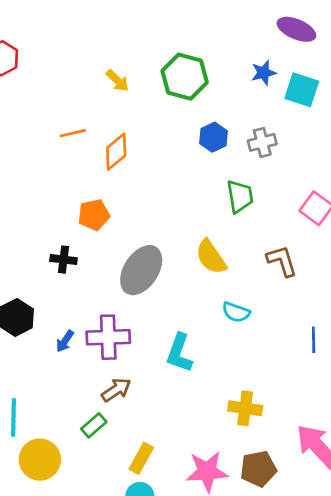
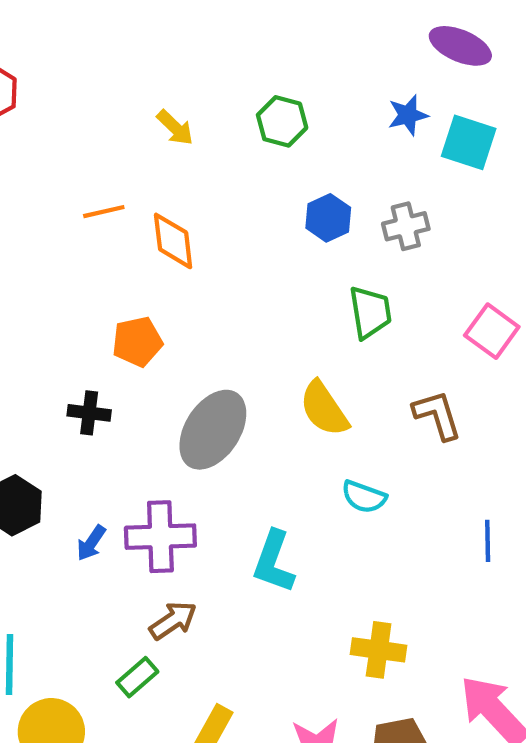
green hexagon: (185, 77) -> (282, 121), size x0.7
orange diamond: (116, 152) -> (173, 241), turned -57

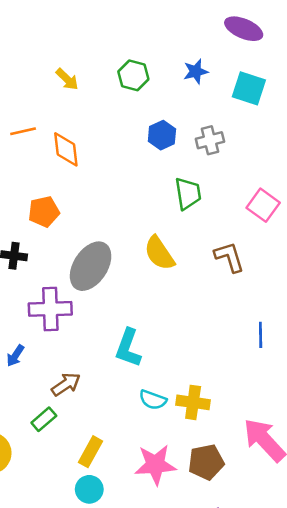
blue star: (408, 115) -> (196, 72), moved
cyan semicircle: (364, 497) -> (153, 400), moved
purple cross: (160, 537) -> (50, 309), moved
blue arrow: (91, 543) -> (15, 356), moved

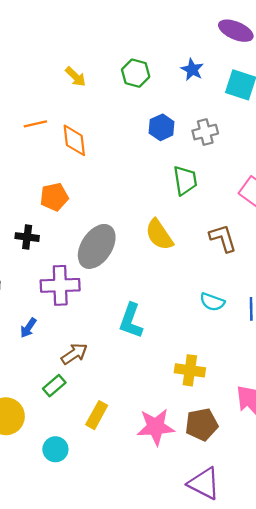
blue star: (196, 72) -> (192, 70), turned -30
cyan semicircle: (153, 400) -> (212, 302), moved
cyan circle: (89, 489) -> (55, 449), moved

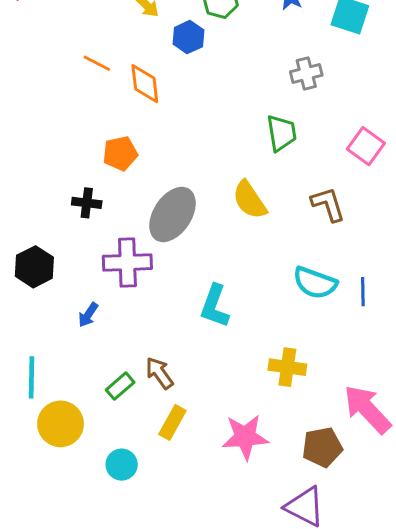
orange line: (35, 124) -> (97, 63), turned 40
blue hexagon: (162, 127) -> (188, 37), moved
cyan semicircle: (212, 302) -> (315, 283), size x1.4
brown arrow: (74, 354) -> (159, 373), moved, turned -92
brown pentagon: (202, 425) -> (322, 447), moved

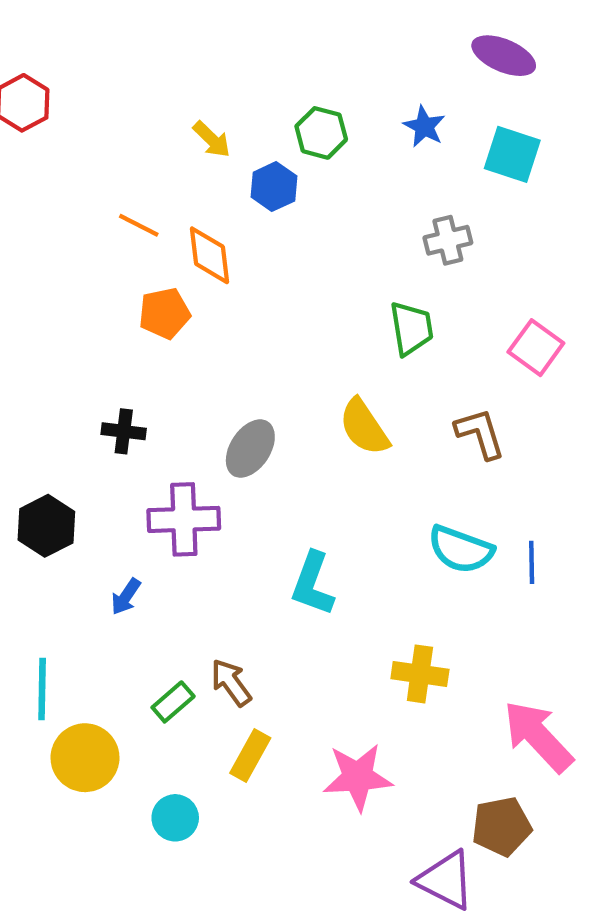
orange pentagon: (120, 153) -> (164, 313), moved
gray ellipse: (172, 214) -> (250, 449), size x0.7
brown pentagon: (322, 447) -> (502, 826), moved

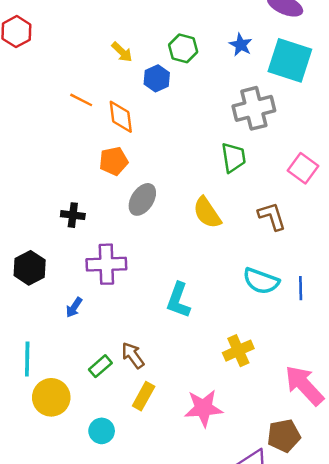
cyan square: (512, 154) -> (290, 60), size x1.4
gray cross: (448, 240) -> (254, 108), size x1.6
orange pentagon: (164, 313) -> (114, 161), moved
gray ellipse: (250, 449) -> (142, 199), moved
yellow cross: (420, 674) -> (238, 351), turned -32

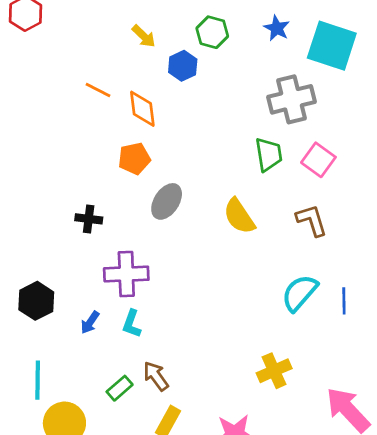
pink square: (303, 168) -> (318, 160), moved
black hexagon: (30, 268) -> (36, 301), moved
cyan semicircle: (261, 281) -> (300, 293), turned 111
cyan L-shape: (178, 300) -> (132, 324), moved, size x0.7

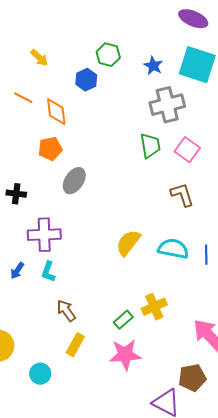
blue star: (277, 28) -> (153, 66), moved
yellow arrow: (144, 36) -> (39, 58), moved
yellow semicircle: (239, 216) -> (128, 243), moved, turned 72
cyan semicircle: (300, 293) -> (173, 249), turned 60
green rectangle: (120, 388) -> (123, 320), moved

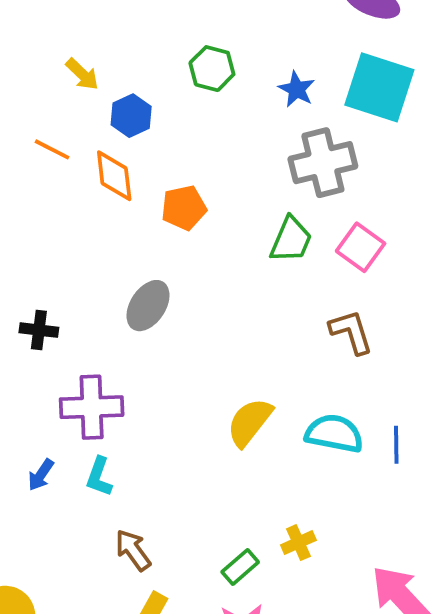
blue hexagon: (86, 80) -> (131, 116), moved
green trapezoid: (150, 146) -> (291, 240), turned 32
orange pentagon: (50, 149) -> (184, 208), moved
yellow cross: (154, 307) -> (298, 543), size x0.7

